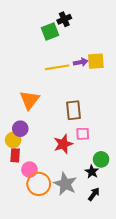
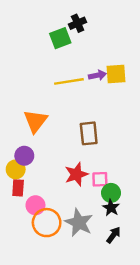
pink square: (83, 134) -> (100, 179), moved
green circle: (101, 159) -> (111, 193), moved

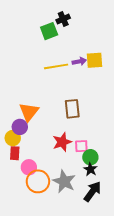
orange triangle: (35, 121) -> (29, 112), moved
black arrow: (113, 235) -> (92, 191), size x1.5

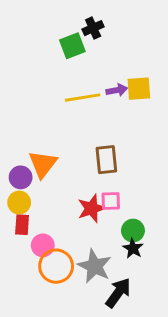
purple circle: (20, 127) -> (21, 177), moved
pink square: (81, 146) -> (111, 201), moved
black arrow: (92, 191) -> (118, 293), moved

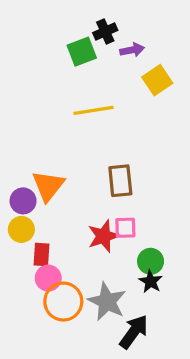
yellow square: (139, 89) -> (157, 80), moved, turned -30
purple arrow: (117, 90) -> (132, 50), moved
red rectangle: (22, 225) -> (42, 255), moved

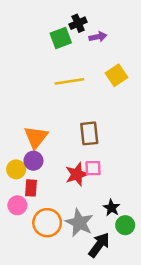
yellow square: (157, 80) -> (116, 75), moved
purple circle: (23, 201) -> (33, 161), moved
green circle: (151, 261) -> (125, 225), moved
pink circle: (48, 278) -> (17, 205), moved

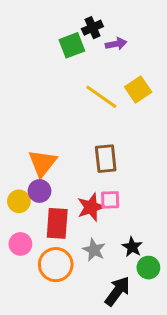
yellow line: (69, 81) -> (101, 97), moved, turned 44
red rectangle: (31, 188) -> (57, 223), moved, size x1.5
gray star: (79, 223) -> (94, 250), moved, size x0.7

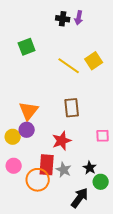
black cross: (92, 28) -> (63, 19), turned 32
purple arrow: (116, 44) -> (79, 18), moved, turned 112
green square: (72, 45) -> (27, 47), moved
pink square: (110, 200) -> (103, 136), moved
red rectangle: (57, 223) -> (47, 165), moved

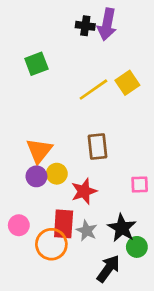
purple arrow: (79, 18) -> (107, 24), size x1.6
yellow line: (69, 66) -> (93, 90), turned -70
yellow circle: (13, 137) -> (57, 174), moved
black star: (90, 168) -> (122, 228), size x1.5

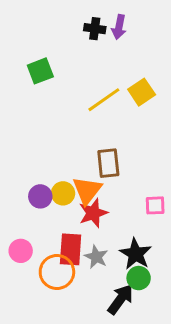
purple arrow: (107, 24) -> (119, 27), size x0.7
orange triangle: (39, 151) -> (87, 190), moved
green circle: (137, 247) -> (139, 278), moved

